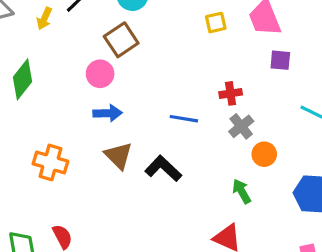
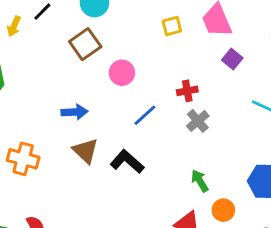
purple square: (280, 60) -> (232, 59), turned 36
pink circle: (100, 74) -> (122, 73), moved
blue line: (184, 119) -> (145, 115), turned -50
orange circle: (264, 154) -> (223, 210), moved

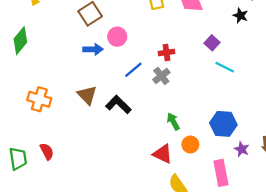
purple square: (232, 59) -> (212, 43), moved
blue arrow: (74, 112) -> (93, 49), moved
gray cross: (198, 121) -> (161, 76), moved

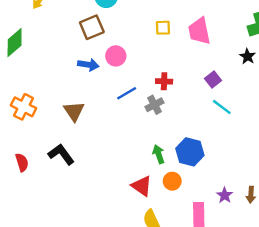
black L-shape: (118, 105) -> (61, 154), moved
blue hexagon: (223, 124) -> (190, 152), moved

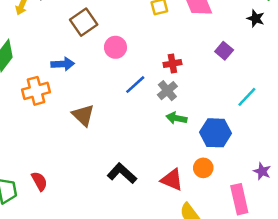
blue arrow: (88, 65) -> (63, 64), moved
orange cross: (24, 107) -> (36, 91), moved, turned -30
cyan line: (222, 107) -> (247, 97), moved, turned -72
black L-shape: (61, 154) -> (122, 173), moved
green arrow: (159, 154) -> (176, 118), moved, turned -48

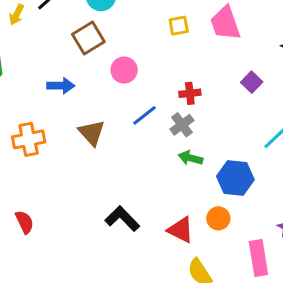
orange cross: (36, 91) -> (29, 139), moved
brown triangle: (83, 115) -> (92, 133), moved

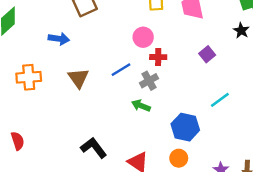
pink circle: (124, 70) -> (143, 37), moved
green arrow: (191, 158) -> (141, 106), moved
orange circle: (218, 218) -> (179, 158), moved

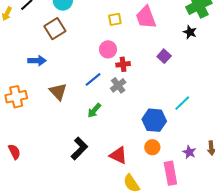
cyan line: (220, 100) -> (182, 103), moved
green arrow: (141, 106) -> (94, 110), moved, turned -63
black L-shape: (94, 148) -> (79, 148), turned 90

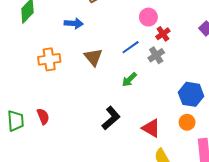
red cross: (123, 64) -> (163, 34), turned -32

